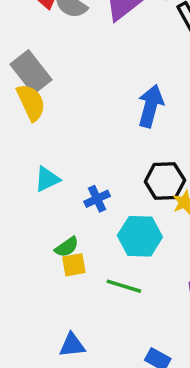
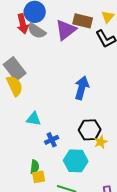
cyan triangle: (47, 179) -> (34, 119), moved, turned 35
green semicircle: (67, 247) -> (35, 167), turned -48

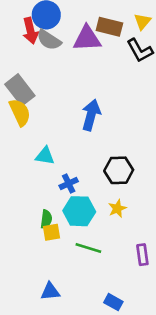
purple triangle: (66, 30) -> (87, 39), turned 35
blue arrow: (82, 88) -> (91, 115), moved
yellow star: (101, 142) -> (117, 209), moved
cyan hexagon: (76, 161) -> (79, 211), moved

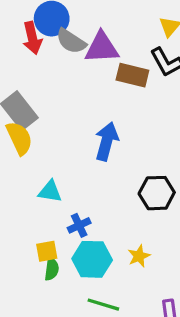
brown rectangle: (109, 27) -> (132, 75), moved
gray semicircle: (49, 40) -> (71, 41), moved
black hexagon: (119, 170) -> (157, 193), moved
yellow square: (52, 232) -> (47, 251), moved

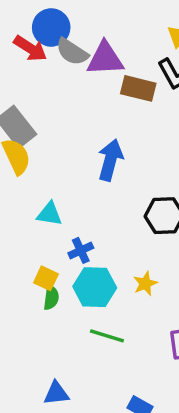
red arrow: (32, 38) -> (30, 48), turned -44
yellow square: (47, 251) -> (46, 278), turned 35

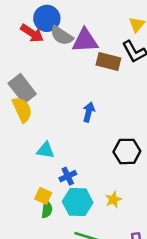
blue arrow: (110, 160) -> (89, 112), size x0.7

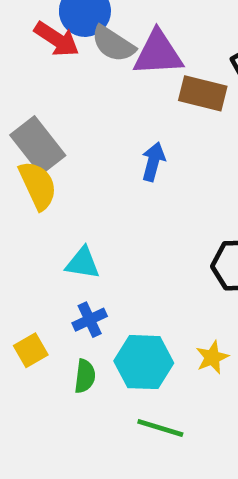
blue arrow: (89, 112) -> (153, 162), moved
blue cross: (68, 176) -> (90, 320), moved
yellow square: (43, 196) -> (31, 350), moved, turned 35

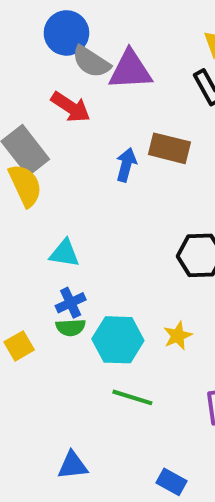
red arrow: (57, 39) -> (71, 107), moved
brown rectangle: (203, 93) -> (169, 148), moved
yellow square: (31, 350) -> (19, 346), moved
green semicircle: (85, 376) -> (71, 327), moved, turned 80

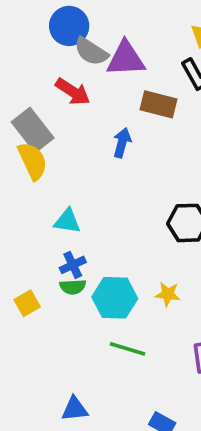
brown rectangle: (169, 148) -> (158, 104), moved
yellow star: (178, 336) -> (168, 294), turned 30

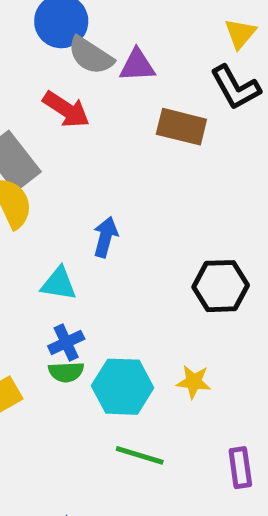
purple triangle: (126, 59) -> (137, 65), size x0.7
blue arrow: (122, 143) -> (105, 237), moved

